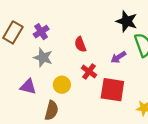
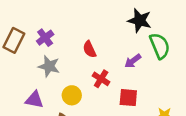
red square: (112, 90) -> (128, 98), size x0.7

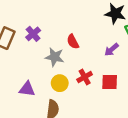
gray star: (49, 66) -> (55, 57), moved
red cross: (101, 79) -> (85, 77), moved, turned 32

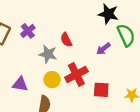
red cross: (85, 77) -> (76, 74), size x1.5
red square: (110, 82) -> (101, 90), moved

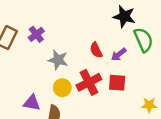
red semicircle: (66, 40) -> (96, 50), moved
purple triangle: (20, 84) -> (32, 103), moved
red square: (101, 90) -> (117, 83), moved

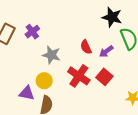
red cross: (89, 82) -> (79, 76), turned -30
red square: (117, 83) -> (104, 77), turned 35
yellow circle: (62, 88) -> (44, 81), moved

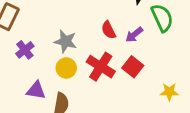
purple cross: (32, 32) -> (25, 50), moved
yellow circle: (44, 81) -> (66, 68), moved

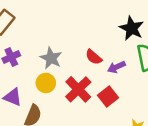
red semicircle: (109, 30) -> (94, 57), turned -36

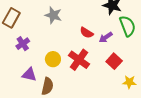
gray star: (51, 58) -> (53, 15), moved
red square: (108, 97) -> (114, 61), moved

